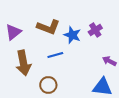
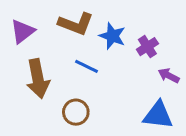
purple cross: (95, 30) -> (147, 47), moved
blue line: (55, 55) -> (86, 66), turned 42

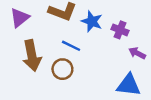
purple cross: (147, 47) -> (120, 30), turned -35
brown circle: (76, 112) -> (62, 69), moved

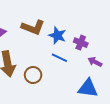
blue line: (71, 46) -> (59, 58), moved

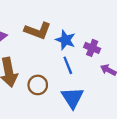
blue line: (59, 58) -> (68, 65), turned 42
blue triangle: (88, 88) -> (72, 98), moved, turned 50

